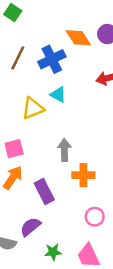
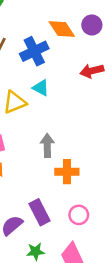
purple rectangle: (44, 191) -> (39, 212), moved

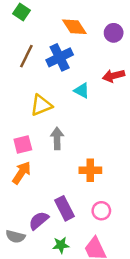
orange diamond: (62, 29) -> (74, 27), moved
cyan triangle: (41, 88) -> (82, 90), moved
gray arrow: (47, 145) -> (57, 138), moved

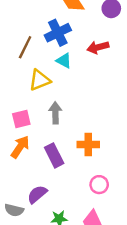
brown line: (26, 56) -> (25, 47), moved
red arrow: (114, 76) -> (98, 47), moved
cyan triangle: (82, 90) -> (64, 61), moved
purple rectangle: (65, 208) -> (54, 155), moved

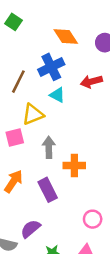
pink square: (21, 119) -> (15, 138), moved
orange cross: (88, 144) -> (74, 166), moved

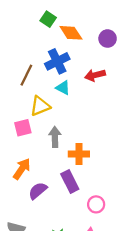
green square: (13, 22) -> (48, 19), moved
purple rectangle: (48, 190) -> (70, 182), moved
purple semicircle: (31, 229) -> (38, 191), moved

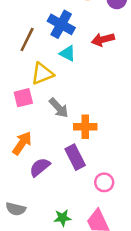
blue cross: (57, 61) -> (61, 24), turned -35
gray arrow: (55, 137) -> (59, 108), turned 138

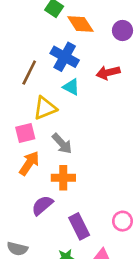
orange cross: (85, 127) -> (63, 178), moved
orange arrow: (22, 143) -> (29, 163), moved
purple rectangle: (75, 157) -> (79, 226), moved
pink circle: (104, 182) -> (122, 221), moved

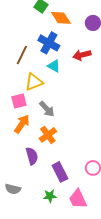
orange cross: (63, 178) -> (48, 135), turned -36
purple semicircle: (42, 205) -> (32, 156), turned 114

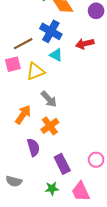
brown line: (22, 55) -> (23, 44), turned 36
pink square: (19, 101) -> (13, 64), moved

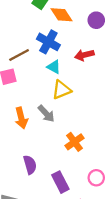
yellow triangle: (35, 71) -> (61, 90), moved
orange arrow: (23, 115) -> (21, 118), moved, turned 132
orange cross: (50, 126) -> (75, 142), moved

